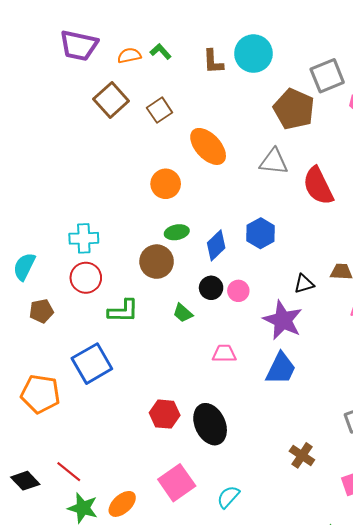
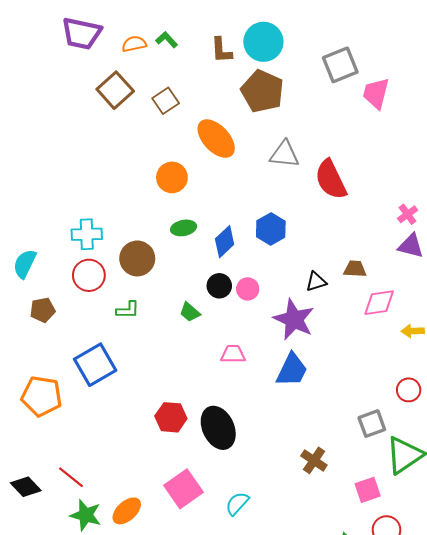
brown pentagon: (294, 109) -> (262, 91), moved
brown circle: (157, 262) -> (137, 258), moved
green L-shape: (123, 311) -> (128, 310), size x0.7

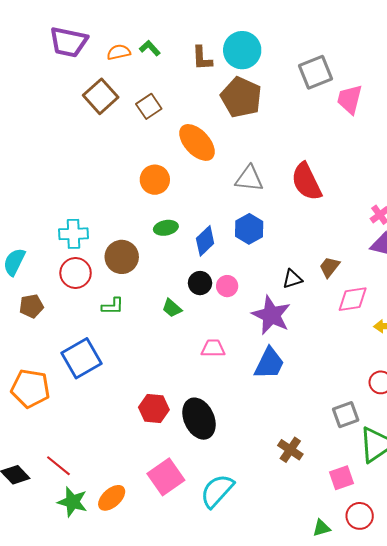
gray triangle: (284, 154) -> (249, 179), moved
brown trapezoid: (355, 269) -> (330, 267), turned -55
cyan semicircle: (237, 504) -> (217, 491), size x1.5

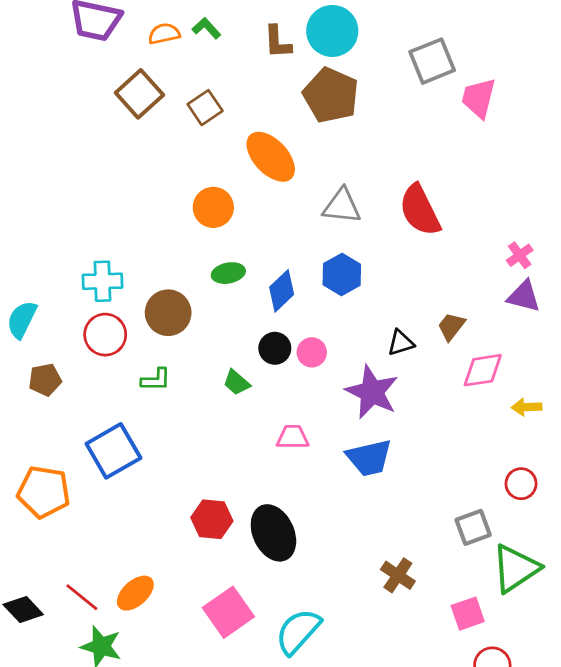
blue trapezoid: (269, 363) -> (369, 458), turned 51
orange ellipse: (112, 498) -> (135, 593), moved

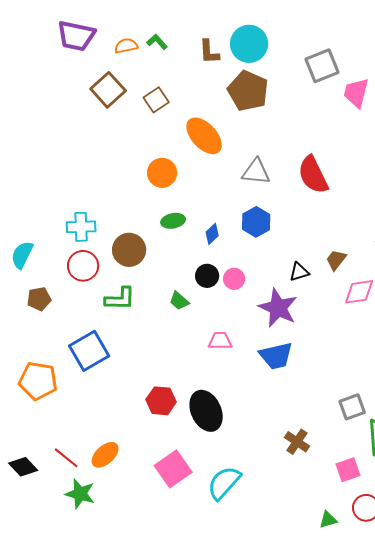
blue diamond: (282, 291) -> (212, 234), size x0.7
green L-shape: (156, 380) -> (120, 299), size x1.4

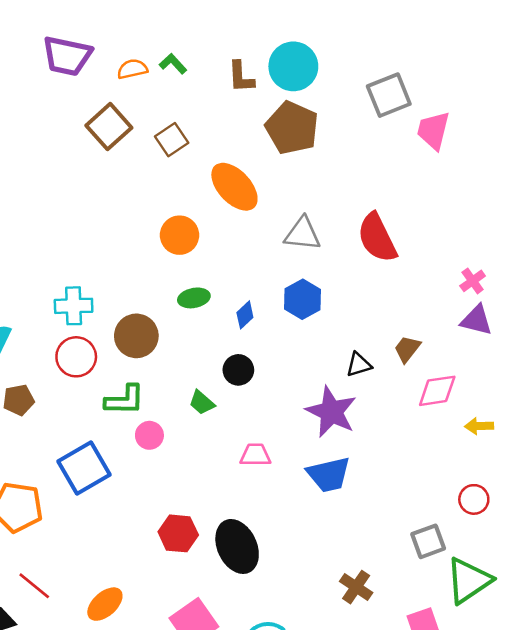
pink circle: (234, 279) -> (149, 435), moved
red line: (66, 458) -> (34, 586), moved

